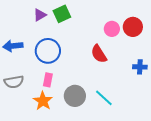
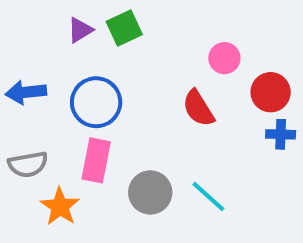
red circle: (133, 27) -> (271, 92), moved
pink rectangle: (48, 80) -> (96, 160), size x1.5
orange star: (43, 101) -> (60, 207), moved

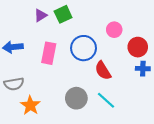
blue circle: (96, 102) -> (84, 48), moved
red semicircle: (198, 108) -> (103, 71), moved
pink rectangle: (96, 160) -> (49, 53), moved

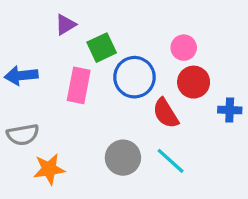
green square: (63, 14) -> (102, 48), moved
red circle: (138, 47) -> (194, 82), moved
orange star: (30, 105) -> (49, 169), turned 30

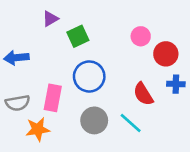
blue circle: (134, 77) -> (89, 76), moved
red circle: (194, 82) -> (166, 54), moved
pink rectangle: (79, 85) -> (53, 98), moved
red semicircle: (166, 113) -> (143, 94), moved

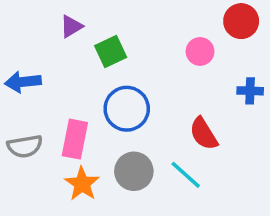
red circle: (166, 54) -> (241, 21), moved
blue cross: (176, 84) -> (250, 91), moved
orange star: (38, 129) -> (82, 184), moved, turned -30

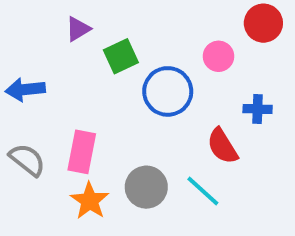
blue cross: (250, 91) -> (258, 109), moved
blue circle: (127, 109) -> (168, 91), moved
gray semicircle: (25, 146) -> (27, 160), turned -132

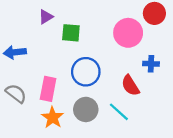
green square: (121, 56) -> (71, 33), turned 30
pink circle: (219, 56) -> (128, 33), size x1.6
blue circle: (168, 91) -> (86, 72), moved

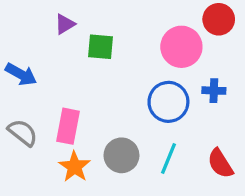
blue arrow: (15, 52) -> (21, 74), turned -145
blue circle: (86, 72) -> (168, 102), moved
red semicircle: (130, 85) -> (220, 163), moved
cyan line: (119, 112) -> (168, 159), turned 70

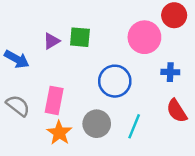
purple triangle: (65, 24) -> (52, 41), moved
blue circle: (168, 102) -> (115, 81), moved
red semicircle: (220, 163) -> (177, 111), moved

